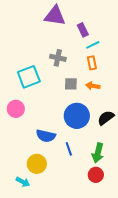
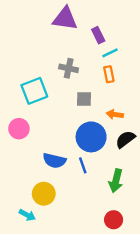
orange arrow: (93, 86) -> (115, 114), moved
blue line: (69, 149) -> (83, 165), moved
red circle: (96, 175) -> (114, 220), moved

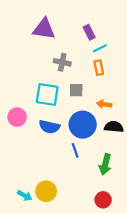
purple triangle: (65, 19) -> (44, 29), moved
cyan square: (34, 91) -> (47, 95), moved, turned 30
black semicircle: (125, 139) -> (114, 127), turned 42
blue semicircle: (54, 161) -> (49, 127), moved
yellow circle: (44, 194) -> (46, 191), moved

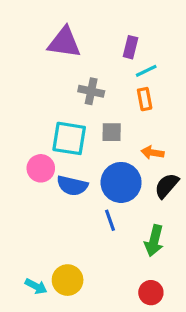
purple rectangle: (89, 32) -> (130, 47), turned 40
pink circle: (17, 117) -> (41, 168), moved
black semicircle: (114, 127) -> (167, 186), turned -54

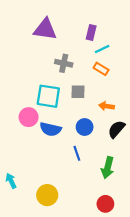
orange rectangle: (145, 99) -> (101, 69), turned -48
blue circle: (121, 182) -> (85, 127), size x0.6
cyan arrow: (36, 286) -> (11, 181), moved, turned -144

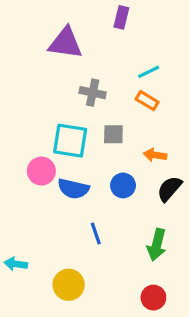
purple rectangle: (91, 33) -> (121, 17), moved
blue line: (77, 153) -> (96, 234), moved
cyan arrow: (11, 181) -> (16, 264), turned -56

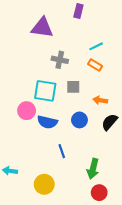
green arrow: (157, 245) -> (93, 169), moved

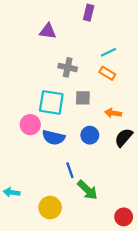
purple triangle: (42, 28) -> (48, 31), size x0.7
green arrow: (93, 169) -> (87, 190), moved, turned -60
red circle: (99, 193) -> (124, 217), moved

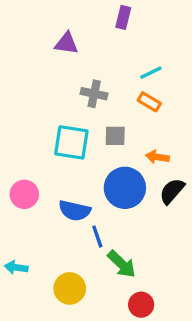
pink circle: (30, 125) -> (24, 194), moved
blue circle: (90, 135) -> (125, 188), size x1.6
blue semicircle: (54, 137) -> (75, 211), moved
red circle: (124, 217) -> (141, 305), moved

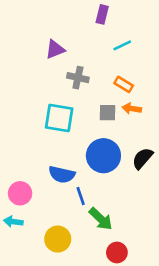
purple triangle: (66, 43) -> (55, 49), moved, turned -30
cyan line: (151, 73) -> (122, 45), moved
gray square: (115, 136) -> (107, 113), moved
orange arrow: (157, 157) -> (132, 109), moved
pink circle: (24, 194) -> (20, 193), moved

